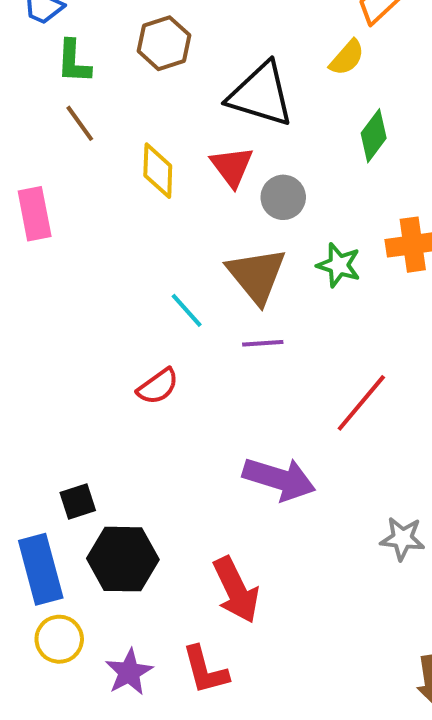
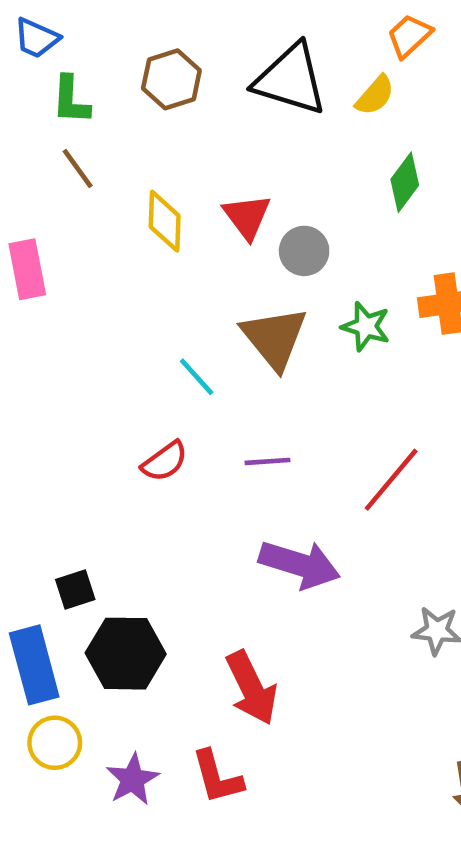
black triangle: (261, 95) -> (290, 79), moved
purple line: (263, 343) -> (267, 461), moved

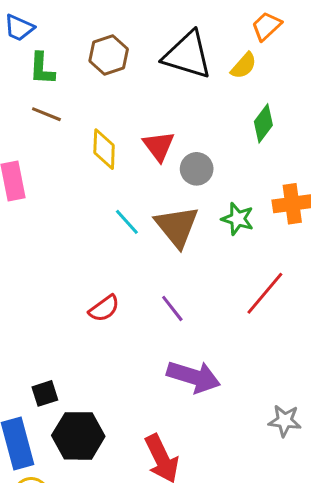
brown line: (78, 169) -> (46, 114), turned -32
cyan line: (197, 377) -> (127, 222), moved
purple line: (267, 461) -> (172, 308), turned 56
red line: (391, 480) -> (265, 293), moved

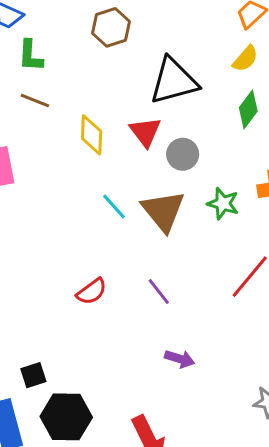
brown hexagon: (109, 55) -> (111, 27), moved
black triangle: (188, 55) -> (174, 81), moved, turned -32
yellow semicircle: (244, 66) -> (245, 59), moved
purple arrow: (194, 377) -> (180, 359), size x0.6

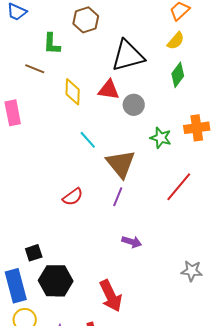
green L-shape: (30, 56) -> (52, 44), moved
red triangle: (145, 132) -> (109, 90), turned -45
brown triangle: (163, 211) -> (121, 164), moved
purple line: (159, 292) -> (118, 197), turned 60

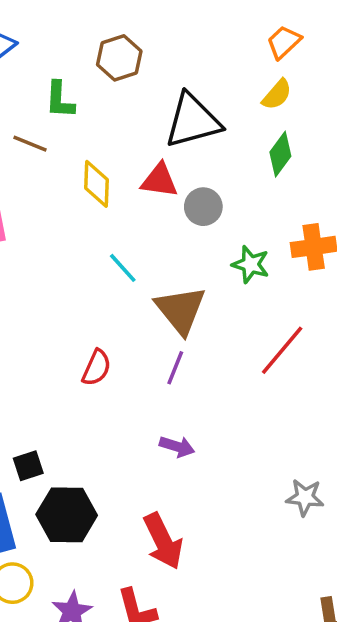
red semicircle: (73, 197) -> (96, 368), turned -30
purple arrow: (132, 242) -> (177, 447), moved

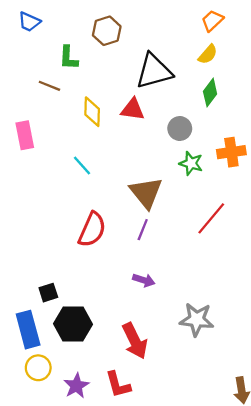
gray circle: (203, 207) -> (180, 129), moved
cyan line: (123, 268) -> (82, 166), moved
red semicircle: (96, 368) -> (92, 230), size x1.5
gray star: (305, 497) -> (197, 319), moved, size x1.4

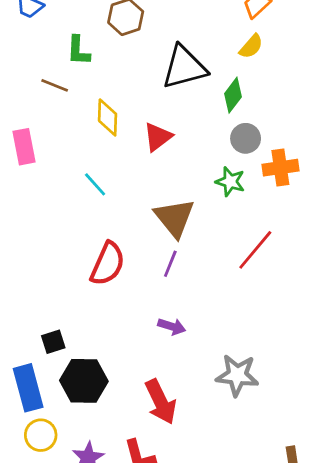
green diamond: (210, 93) -> (233, 95), moved
red triangle: (133, 109) -> (158, 137), moved, turned -45
gray circle: (180, 129) -> (246, 138), moved

